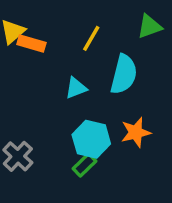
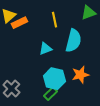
yellow line: (91, 38) -> (54, 20), turned -42
orange rectangle: (31, 44) -> (19, 23), turned -42

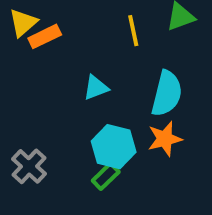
yellow line: (54, 20) -> (133, 31), moved
cyan semicircle: (73, 41) -> (167, 94), moved

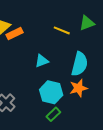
yellow line: (133, 31) -> (62, 30), turned -56
green rectangle: (106, 176) -> (53, 114), moved

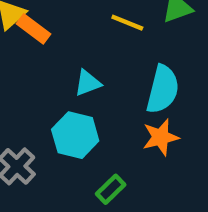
orange rectangle: (14, 34) -> (34, 29), turned 63
cyan hexagon: (51, 92) -> (75, 135), moved

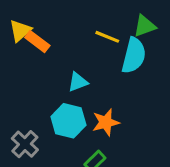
cyan semicircle: (163, 89) -> (134, 55), moved
orange star: (161, 137) -> (106, 122), moved

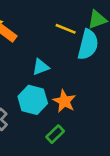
orange star: (106, 122) -> (64, 101), turned -30

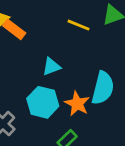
cyan semicircle: (88, 45) -> (103, 88), moved

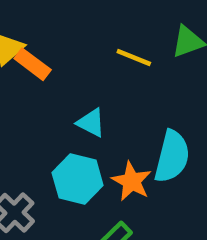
cyan triangle: (51, 67) -> (91, 123), turned 48

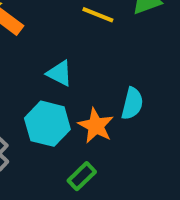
cyan semicircle: (172, 157) -> (132, 104), size x0.7

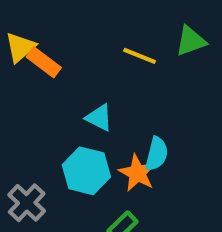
cyan semicircle: (132, 104) -> (157, 154), moved

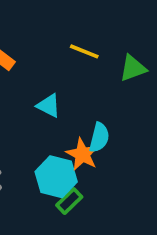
green triangle: (191, 41) -> (133, 68), moved
cyan hexagon: (86, 171) -> (56, 177), moved

